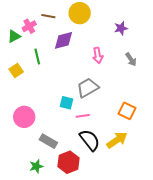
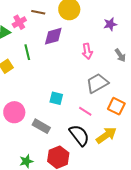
gray trapezoid: (88, 88) -> (97, 83), moved
pink line: (83, 116) -> (85, 111), moved, turned 40
gray rectangle: (48, 141) -> (41, 126), moved

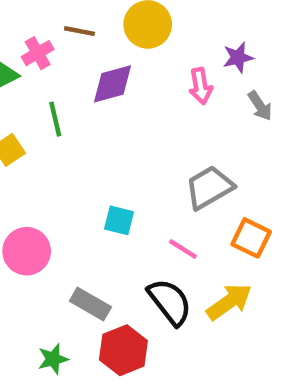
pink arrow: (87, 51) -> (201, 86), moved
gray arrow: (120, 55) -> (260, 106), moved
gray rectangle: (41, 126) -> (90, 304), moved

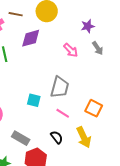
pink arrow: (201, 86) -> (71, 50), moved, turned -35
gray trapezoid: (209, 187) -> (60, 87), moved, turned 135
black semicircle: (170, 302) -> (57, 137), size x0.6
yellow arrow: (229, 302) -> (84, 137), turned 100

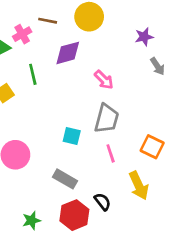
pink arrow: (71, 50) -> (104, 80), moved
pink line: (63, 113) -> (111, 153), turned 40
black semicircle: (57, 137) -> (103, 202), moved
gray rectangle: (21, 138) -> (65, 179), moved

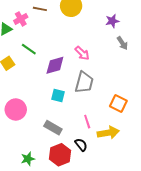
purple diamond: (68, 53) -> (55, 65), moved
green line: (33, 74) -> (29, 49), turned -42
pink line: (111, 153) -> (87, 122), moved
yellow arrow: (139, 186) -> (108, 133), turned -75

